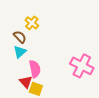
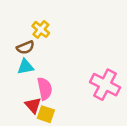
brown semicircle: (20, 37) -> (25, 47), turned 112
cyan triangle: (20, 52) -> (25, 67), turned 32

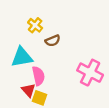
brown semicircle: (25, 47) -> (53, 41), moved
cyan triangle: (25, 67) -> (22, 57), size x1.5

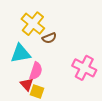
yellow cross: (35, 25) -> (33, 24), size x1.6
pink semicircle: (38, 76) -> (36, 71), turned 30

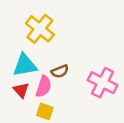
brown semicircle: (49, 38) -> (60, 71), moved
red triangle: (27, 84) -> (21, 90), moved

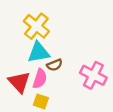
cyan triangle: (25, 65) -> (39, 52), moved
red triangle: (21, 90) -> (19, 82), size x1.5

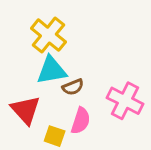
pink semicircle: (40, 79) -> (81, 121), moved

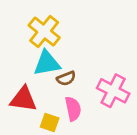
red triangle: (26, 110) -> (23, 99), turned -40
pink semicircle: (81, 121) -> (73, 109), turned -30

